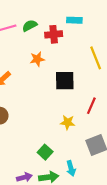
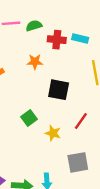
cyan rectangle: (74, 20) -> (80, 39), moved
green square: (45, 152) -> (29, 118), moved

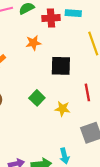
red line: (81, 121) -> (87, 92), turned -36

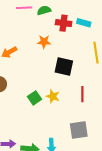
green square: (37, 98) -> (35, 98), moved
yellow star: (62, 109) -> (53, 96), moved

